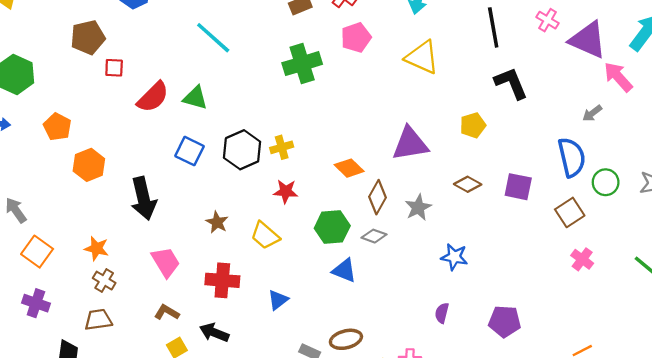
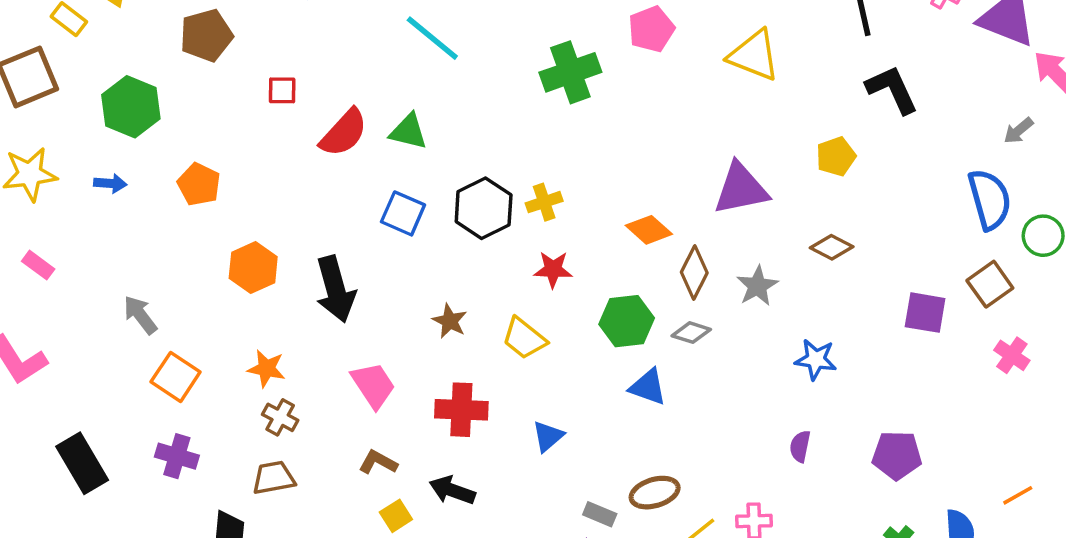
brown pentagon: (88, 37) -> (206, 35), moved
orange hexagon: (89, 165) -> (253, 267), moved
purple square: (518, 187) -> (925, 313), moved

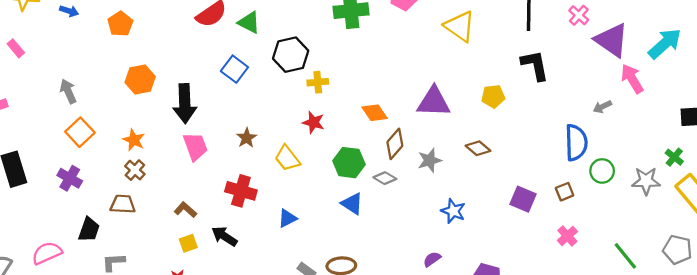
black hexagon: (484, 208) -> (291, 55), moved
brown square: (990, 284) -> (565, 192), size x0.7
pink trapezoid: (373, 385) -> (195, 146), moved
purple semicircle: (800, 446) -> (432, 259), turned 30

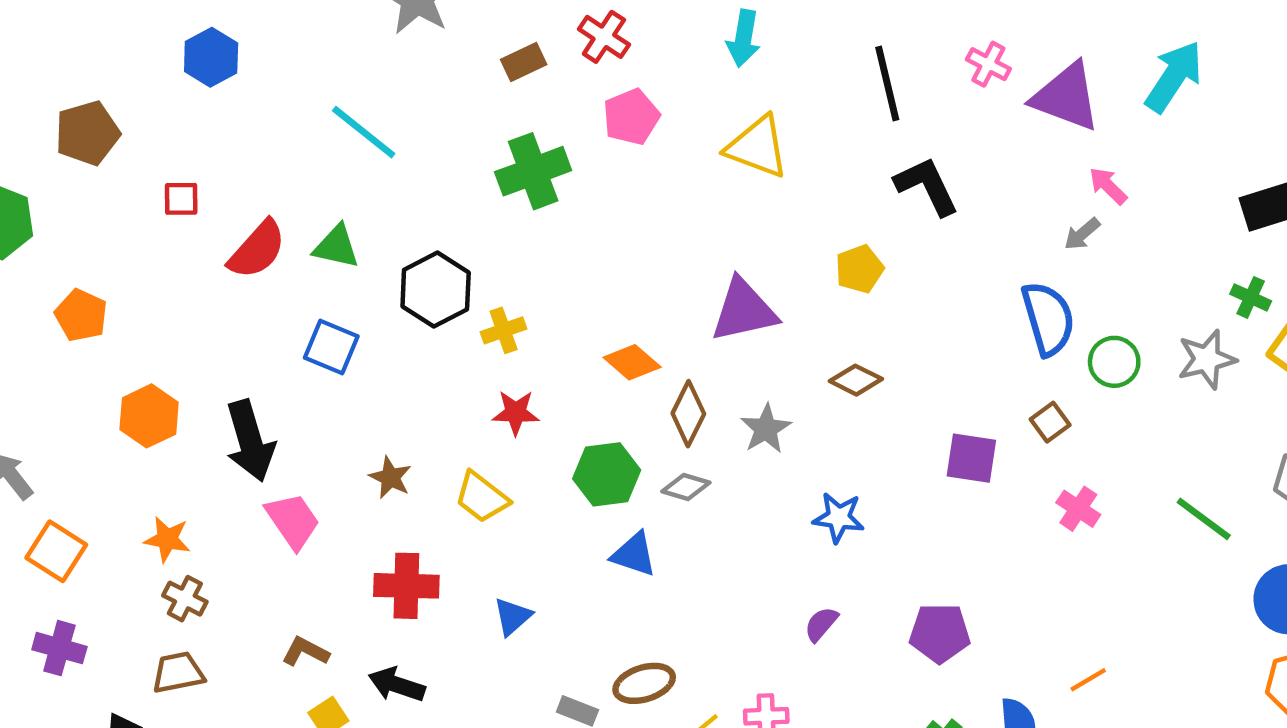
pink arrow: (632, 79) -> (1108, 186), moved, size x0.7

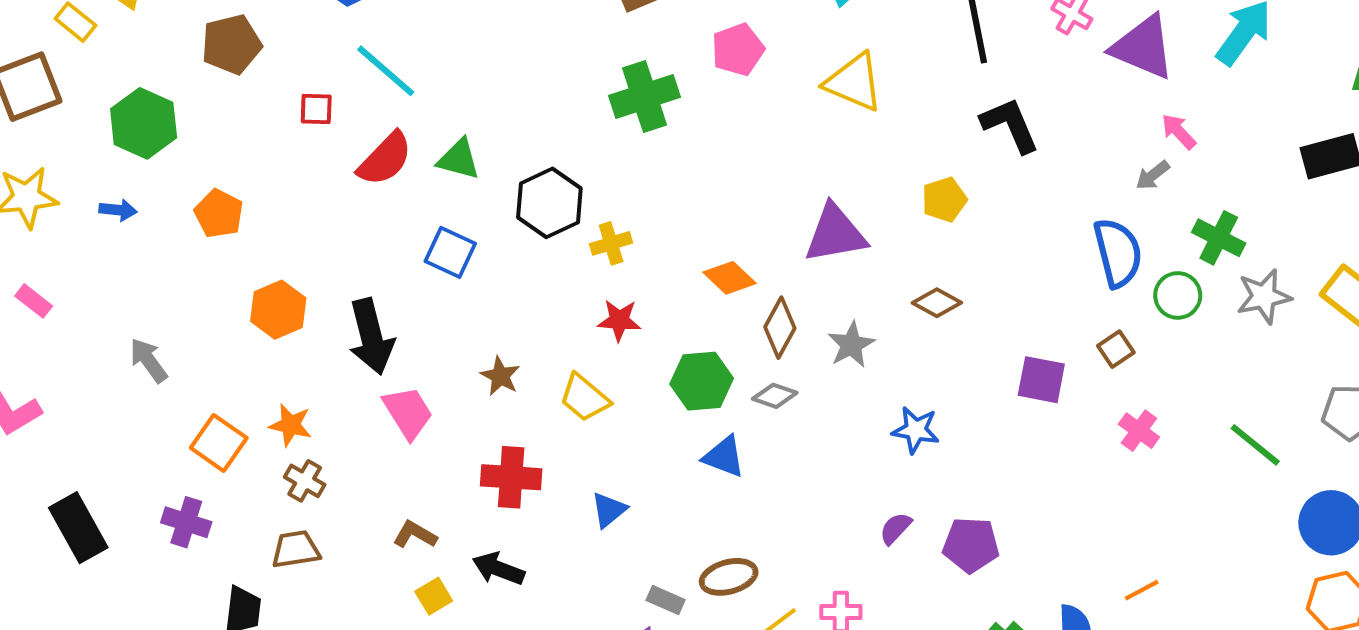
cyan line: (364, 132) -> (386, 71), moved
green cross: (1251, 297) -> (1219, 238), moved, size x1.4
orange square: (56, 551) -> (219, 443), moved
purple pentagon: (940, 633) -> (971, 545), moved

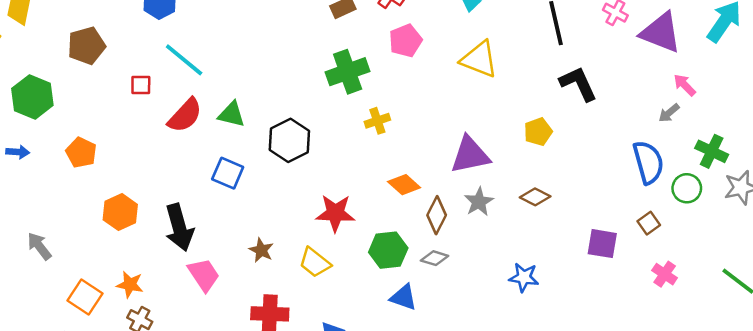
yellow cross: (611, 243) -> (377, 121), moved
red star: (619, 320) -> (335, 213), size x1.4
gray star: (851, 345) -> (479, 202), moved

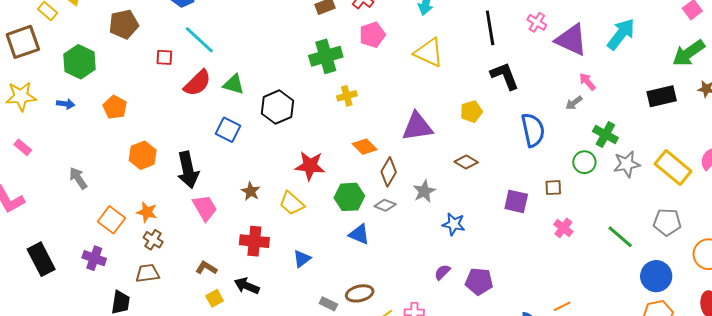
blue semicircle: (648, 162) -> (533, 130), moved
gray star: (479, 202) -> (424, 191), moved
brown square: (649, 223) -> (553, 188), turned 30

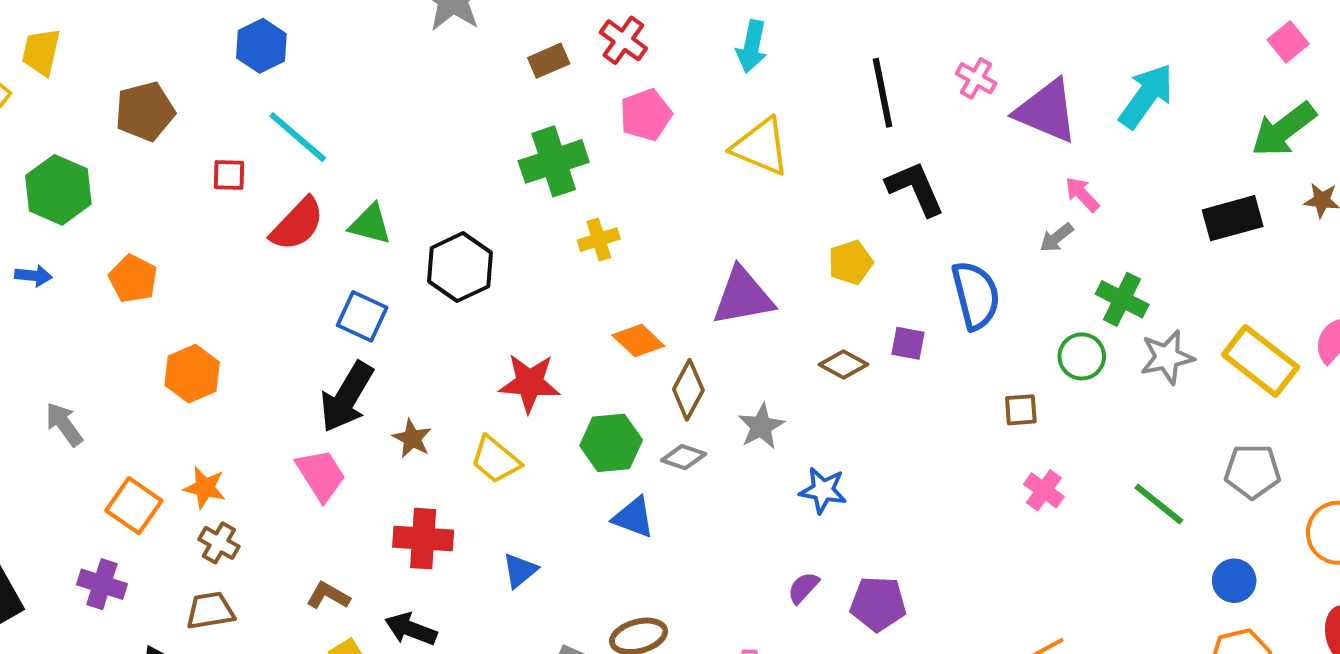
black arrow: (188, 170) -> (347, 397), moved, turned 45
purple square: (516, 201) -> (908, 343), moved, size x0.7
blue circle: (656, 276) -> (1234, 581), size x0.7

